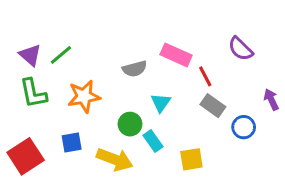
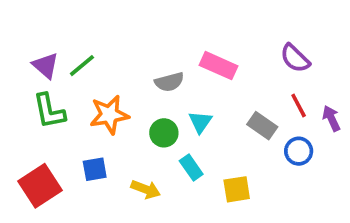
red line: (205, 76) -> (299, 106), moved
green circle: (130, 124) -> (164, 133), moved
yellow arrow: (115, 159) -> (146, 189), size x0.7

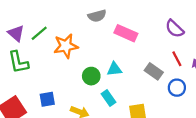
gray semicircle: (169, 82) -> (97, 16), moved
orange star: (109, 115) -> (66, 46), moved
cyan triangle: (200, 122) -> (114, 69), turned 49

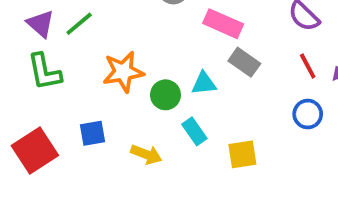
orange star: (66, 46) -> (123, 72), moved
gray rectangle: (154, 71) -> (244, 62), moved

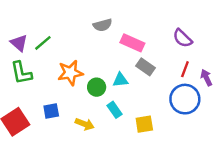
red line: (308, 66) -> (185, 69), turned 49
blue circle: (308, 114) -> (185, 99), size x1.6

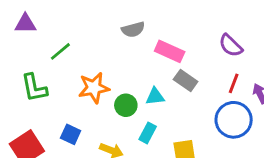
purple triangle: (19, 43) -> (25, 24), moved, turned -42
cyan rectangle: (114, 110) -> (148, 133), turned 63
blue square: (51, 111) -> (71, 134), turned 35

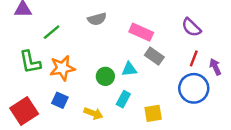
gray semicircle: (133, 30) -> (97, 19), moved
orange star: (94, 88) -> (62, 68), moved

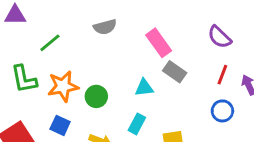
pink rectangle: (141, 32) -> (159, 43), turned 30
green circle: (105, 76) -> (96, 96), moved
blue circle: (194, 88) -> (222, 111), size x0.6

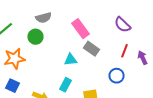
green circle: (96, 96) -> (36, 37), moved
blue circle: (222, 111) -> (116, 76), moved

